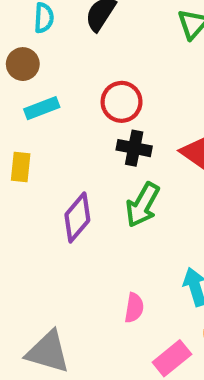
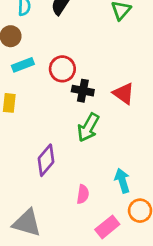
red circle: (122, 102) -> (62, 69), moved
purple diamond: (77, 217) -> (46, 160), moved

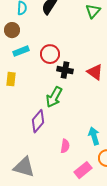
green arrow: (88, 127) -> (54, 97), moved

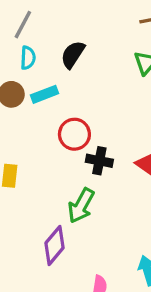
cyan rectangle: (21, 51) -> (45, 94), moved

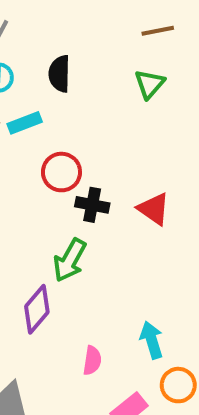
black semicircle: (73, 54) -> (59, 74), turned -32

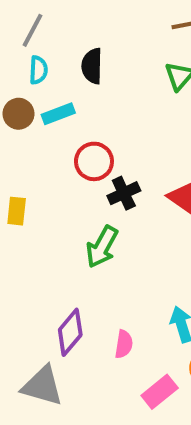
black cross: (92, 205) -> (124, 193), turned -36
purple diamond: (37, 309) -> (70, 332), moved

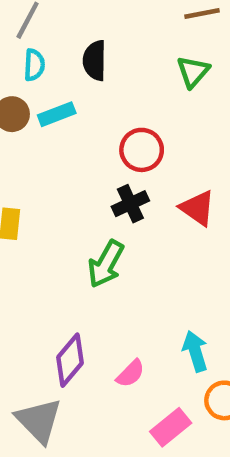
red circle: (94, 161) -> (142, 150), moved
pink semicircle: (124, 344) -> (130, 374), turned 36
gray triangle: (42, 386) -> (39, 421), turned 30

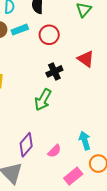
red circle: (142, 150) -> (49, 35), moved
red triangle: (198, 208) -> (86, 59), moved

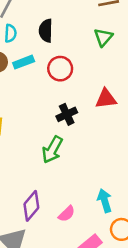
red triangle: (86, 59) -> (106, 99), turned -42

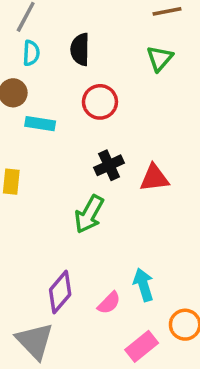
cyan rectangle: (24, 62) -> (40, 124), moved, turned 30
red triangle: (106, 99) -> (154, 178), moved
cyan arrow: (105, 201) -> (143, 285), moved

